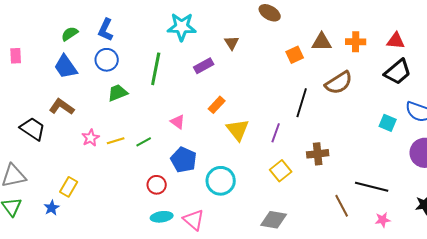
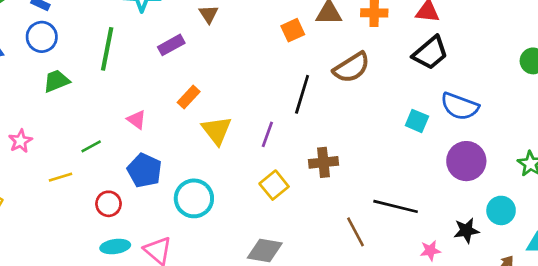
yellow line: (116, 141) -> (60, 177), moved
pink star: (383, 220) -> (430, 251), moved

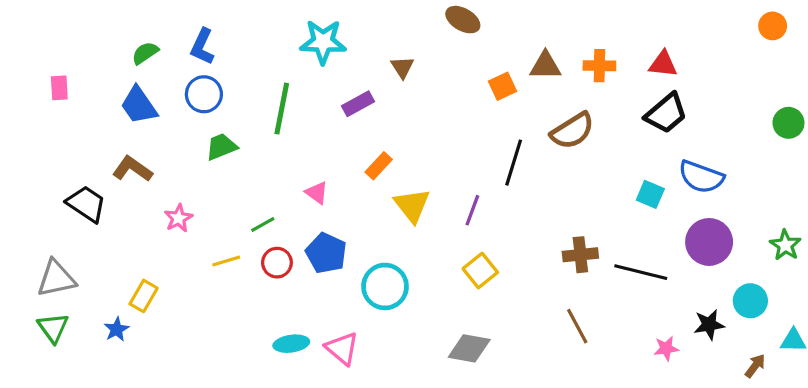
brown cross: (323, 162) -> (580, 255), moved
red circle: (108, 204) -> (277, 263), moved
black line: (396, 206) -> (641, 272), moved

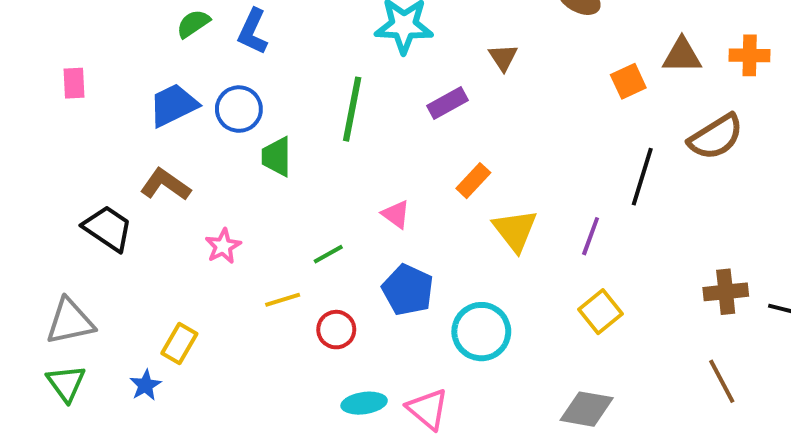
green semicircle: (145, 53) -> (193, 24), moved
blue circle: (204, 94) -> (239, 109), moved
blue trapezoid: (139, 105) -> (173, 105), turned 99
green trapezoid: (221, 147) -> (277, 157), turned -68
red circle: (277, 263) -> (336, 330), moved

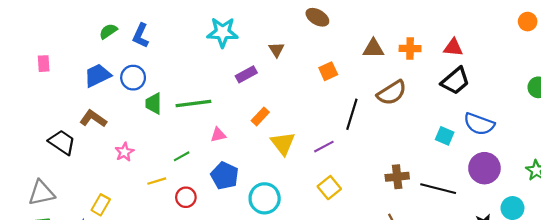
orange square: (628, 81) -> (328, 71), moved
green line: (352, 109) -> (193, 103), moved, turned 72
pink triangle: (396, 214) -> (218, 135), turned -49
purple line: (591, 236) -> (324, 147), turned 42

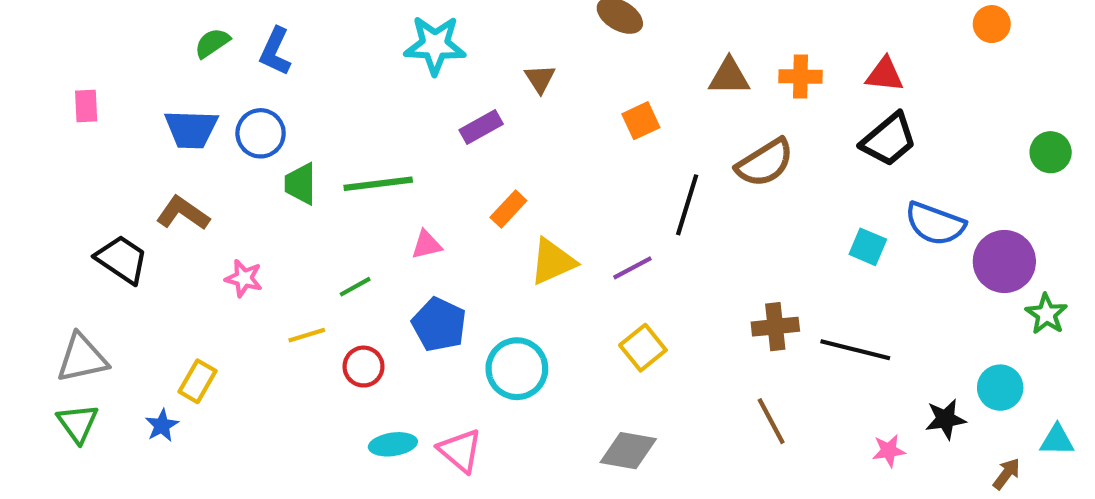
orange circle: (528, 22) -> (992, 24), moved
blue trapezoid: (97, 75) -> (191, 129), turned -152
yellow triangle: (283, 143) -> (553, 261), turned 44
pink star: (124, 152) -> (244, 278), turned -30
purple circle: (484, 168) -> (1004, 261), moved

